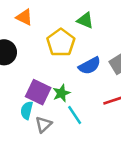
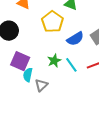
purple square: (38, 92) -> (20, 61), moved
cyan line: (75, 115) -> (71, 65), moved

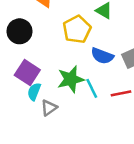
blue semicircle: (75, 39) -> (102, 56), turned 42
green star: (54, 61) -> (71, 79), size x1.5

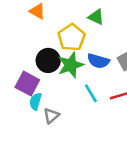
black circle: (19, 31) -> (48, 60), moved
green star: (71, 79) -> (71, 65), moved

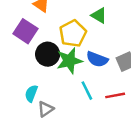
purple square: (27, 84) -> (25, 31), moved

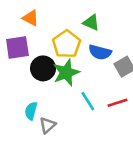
purple square: (25, 31) -> (17, 47), turned -35
blue semicircle: (97, 59) -> (100, 52), moved

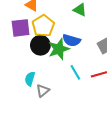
yellow pentagon: (67, 44) -> (43, 26), moved
blue semicircle: (100, 52) -> (71, 40), moved

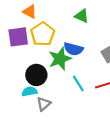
black circle: (40, 45) -> (36, 75), moved
cyan semicircle: (30, 79) -> (29, 91), turned 64

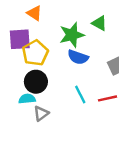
green triangle: (82, 16) -> (99, 23), moved
yellow pentagon: (43, 34) -> (35, 53), moved
green star: (60, 59) -> (72, 35), moved

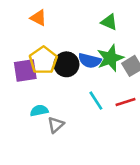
green star: (72, 35) -> (110, 58), moved
purple square: (20, 39) -> (25, 71), moved
black circle: (36, 82) -> (66, 64), moved

